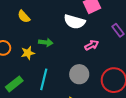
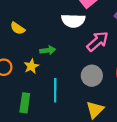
pink arrow: (92, 45) -> (98, 41), size x1.5
green rectangle: (14, 84) -> (25, 103), turned -30

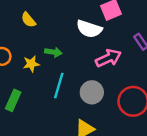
cyan line: (55, 90) -> (59, 86), moved

